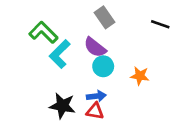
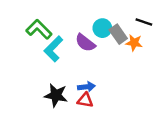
gray rectangle: (105, 17) -> (118, 34), moved
cyan circle: (103, 66) -> (102, 28), moved
orange star: (140, 76) -> (134, 43), moved

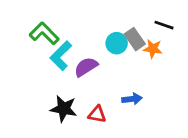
cyan circle: (102, 28) -> (117, 43), moved
purple semicircle: (85, 43) -> (86, 67), moved, turned 110
blue arrow: (86, 87) -> (132, 99), moved

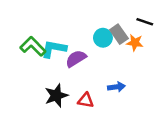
green L-shape: (44, 33) -> (33, 46), moved
cyan L-shape: (61, 56) -> (54, 49), turned 55
black star: (64, 109) -> (56, 96), turned -30

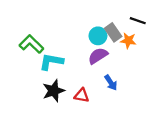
cyan L-shape: (54, 49) -> (51, 62), moved
purple semicircle: (76, 59) -> (98, 56), moved
blue arrow: (116, 87) -> (111, 83), turned 63

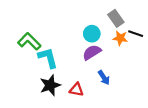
black line: (138, 21) -> (136, 34), moved
gray rectangle: (113, 32) -> (116, 18), moved
cyan L-shape: (51, 62) -> (48, 58), turned 65

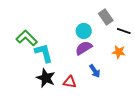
orange star: (120, 38) -> (119, 52), moved
black star: (50, 85) -> (46, 78), turned -30

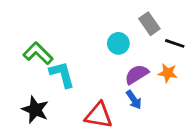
purple semicircle: (84, 48) -> (137, 74), moved
black star: (46, 78) -> (35, 110), moved
red triangle: (70, 82) -> (99, 115), size x1.5

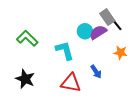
black line: (175, 43) -> (116, 24), moved, turned 32
cyan L-shape: (62, 74) -> (65, 50), moved
purple semicircle: (137, 74) -> (98, 32), moved

